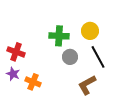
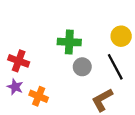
yellow circle: (90, 31) -> (121, 36), moved

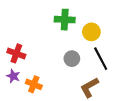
yellow circle: (121, 36) -> (91, 32), moved
green cross: (69, 42) -> (65, 20), moved

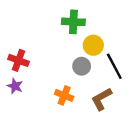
yellow circle: (91, 32) -> (93, 45), moved
orange cross: (34, 84) -> (64, 95), moved

